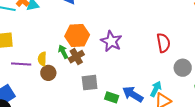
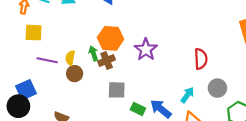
cyan arrow: (156, 89) -> (187, 95), moved

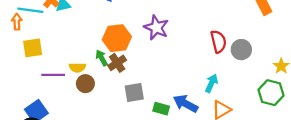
purple star: (146, 49) -> (156, 28), moved
yellow semicircle: (70, 58) -> (77, 68), turned -88
gray circle: (217, 88) -> (241, 50), moved

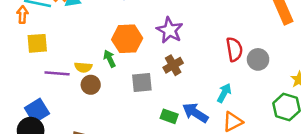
brown cross: (117, 63) -> (173, 65), moved
gray square: (134, 92) -> (142, 83), moved

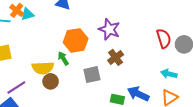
yellow semicircle: (83, 67) -> (43, 68), size x1.5
purple line: (57, 73) -> (16, 87), moved, turned -30
cyan arrow: (224, 93) -> (169, 74), moved, turned -98

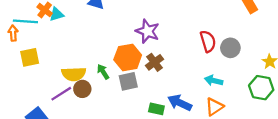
orange hexagon: (76, 40) -> (128, 57), moved
green arrow: (63, 58) -> (103, 72), moved
purple line: (16, 87) -> (61, 94), moved

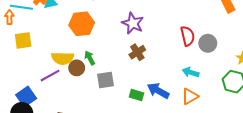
orange hexagon: (128, 57) -> (82, 24), moved
gray square: (128, 81) -> (105, 80), moved
brown circle: (82, 89) -> (77, 68), moved

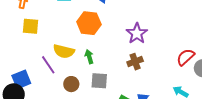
red semicircle: (188, 36) -> (186, 57), turned -132
brown circle: (77, 68) -> (71, 84), moved
purple line: (50, 76) -> (48, 65), turned 72

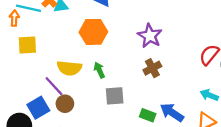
blue square: (21, 79) -> (38, 108), moved
brown circle: (71, 84) -> (65, 104), moved

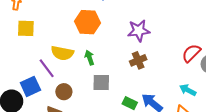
purple star: (150, 36) -> (139, 31), turned 30
brown circle: (65, 104) -> (64, 92), moved

